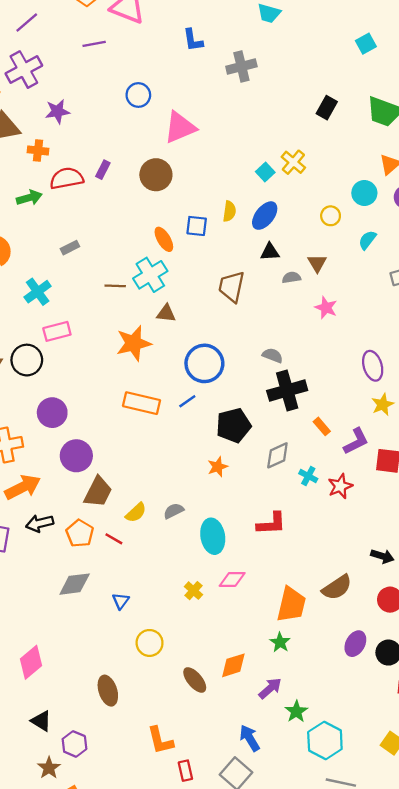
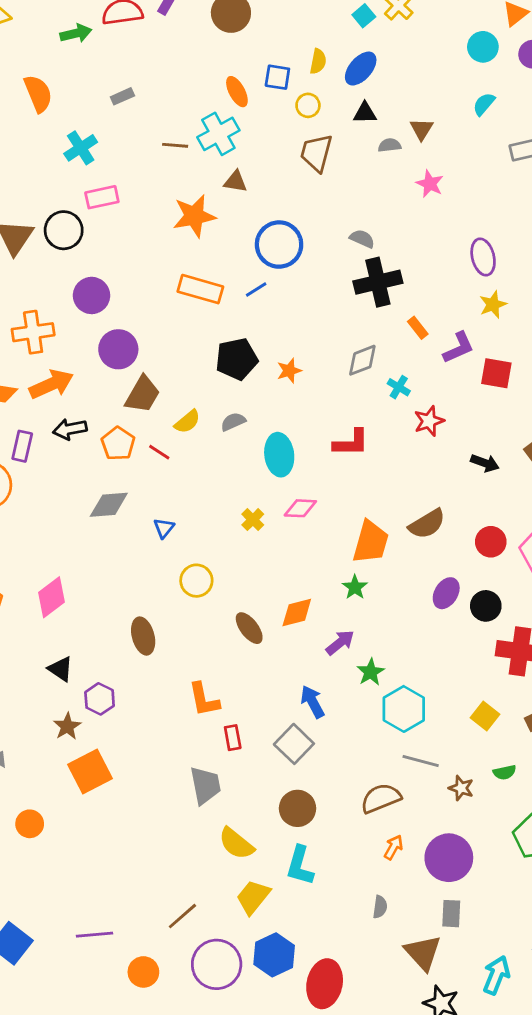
yellow circle: (331, 216) -> (308, 105), moved
black pentagon: (234, 425) -> (237, 359), moved
red star: (340, 486) -> (429, 421), moved
black arrow: (382, 556) -> (485, 463), moved

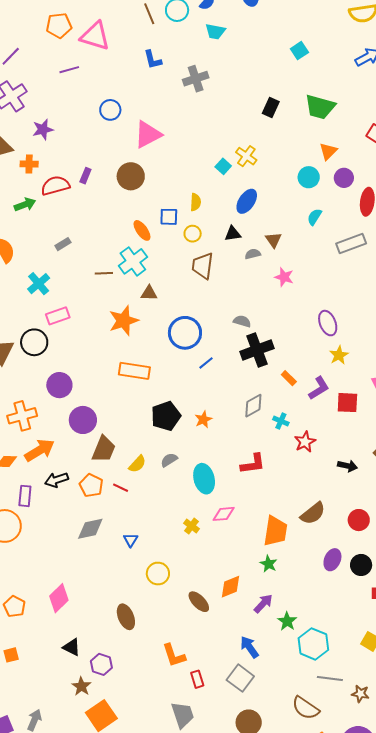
blue ellipse: (361, 69) -> (247, 201), moved
blue line: (256, 290) -> (206, 363), moved
brown semicircle: (381, 798) -> (306, 708), turned -116

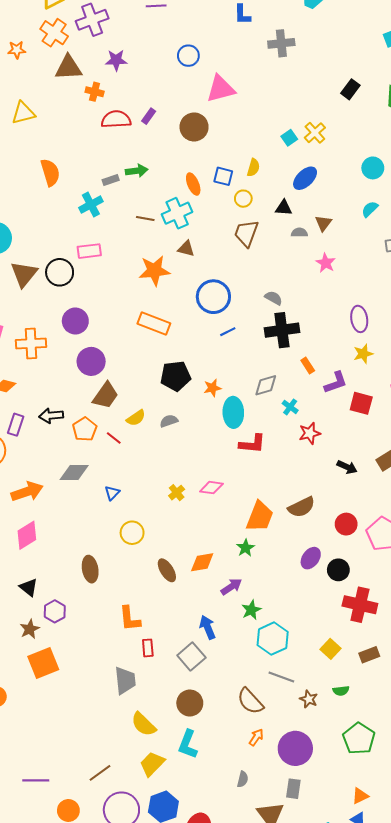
green arrow: (25, 205) -> (137, 171), moved
cyan cross: (39, 284) -> (91, 205), moved
orange arrow: (40, 450) -> (27, 492), moved
cyan ellipse: (204, 479) -> (233, 412), moved

